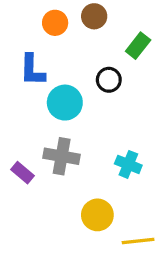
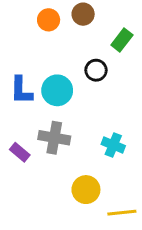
blue L-shape: (32, 70) -> (21, 90), moved

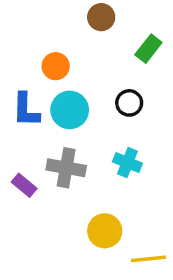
orange circle: (49, 20) -> (56, 66), moved
black circle: (96, 70) -> (129, 103), moved
cyan cross: (113, 145) -> (127, 163), moved

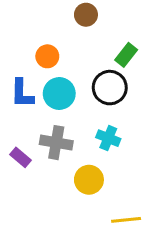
green rectangle: (148, 49) -> (126, 55), moved
black circle: (129, 103) -> (110, 88), size x1.5
yellow circle: (105, 231) -> (89, 180), moved

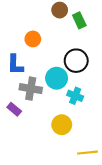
green rectangle: (126, 55) -> (79, 20), moved, turned -63
cyan circle: (59, 94) -> (57, 78), moved
gray cross: (56, 143) -> (31, 89), moved

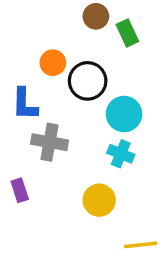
black circle: (76, 61) -> (88, 81), moved
cyan circle: (57, 78) -> (124, 114), moved
purple rectangle: (14, 109) -> (20, 190), moved, turned 32

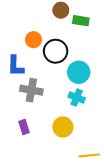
green rectangle: (127, 33) -> (81, 21), turned -56
purple rectangle: (20, 190) -> (24, 127), moved

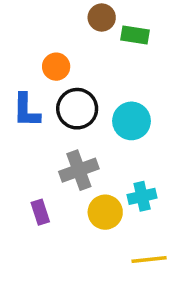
black circle: (56, 51) -> (77, 109), moved
gray cross: (31, 90) -> (79, 170), moved, turned -30
cyan cross: (77, 98) -> (142, 196), moved, turned -35

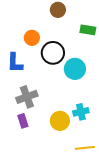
green rectangle: (135, 35) -> (88, 30), moved
black circle: (77, 109) -> (53, 53), moved
gray cross: (79, 170) -> (27, 97), moved

